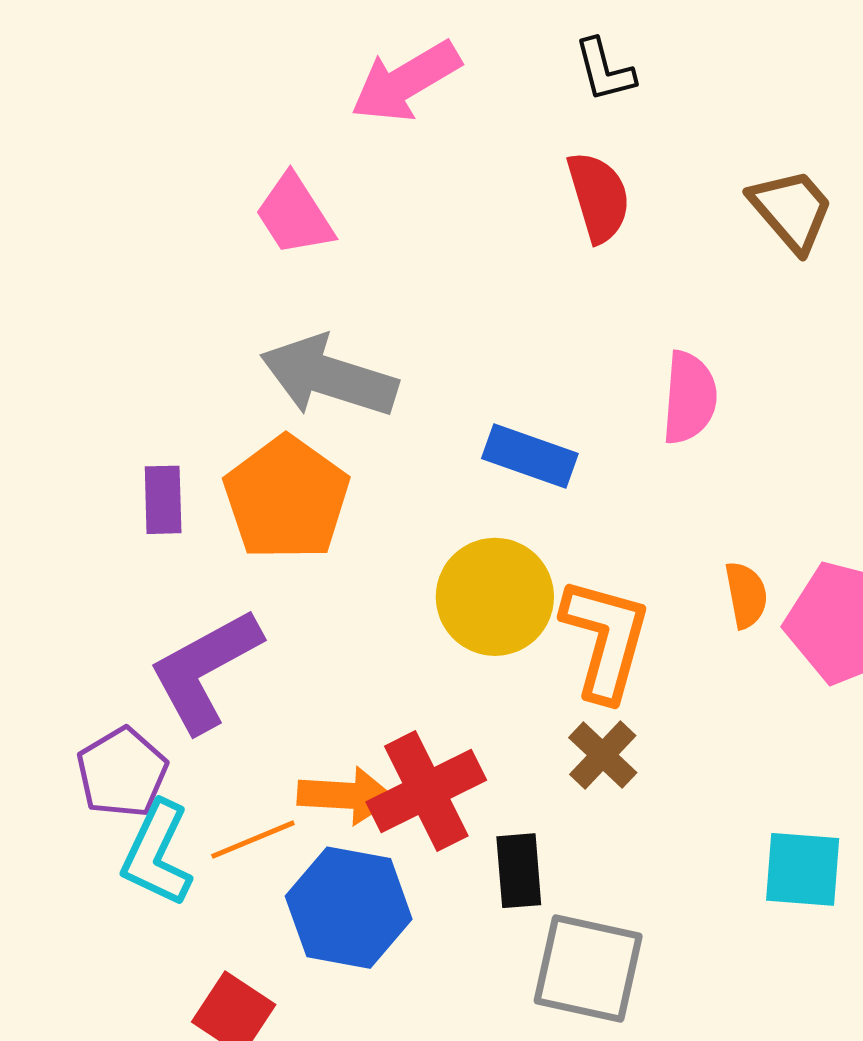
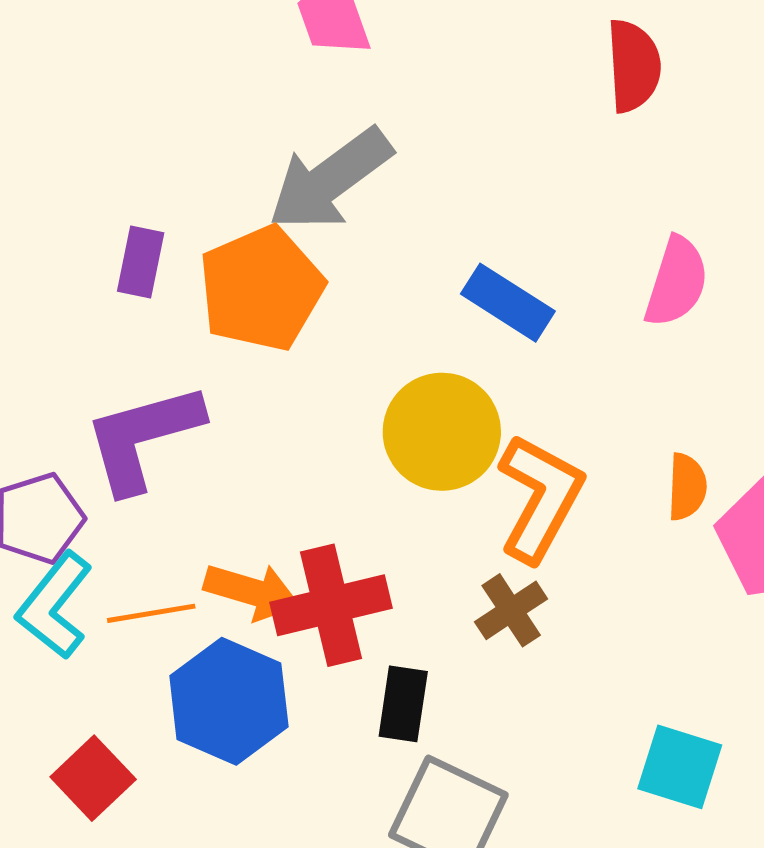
gray arrow: (329, 376) -> (330, 179), turned -67

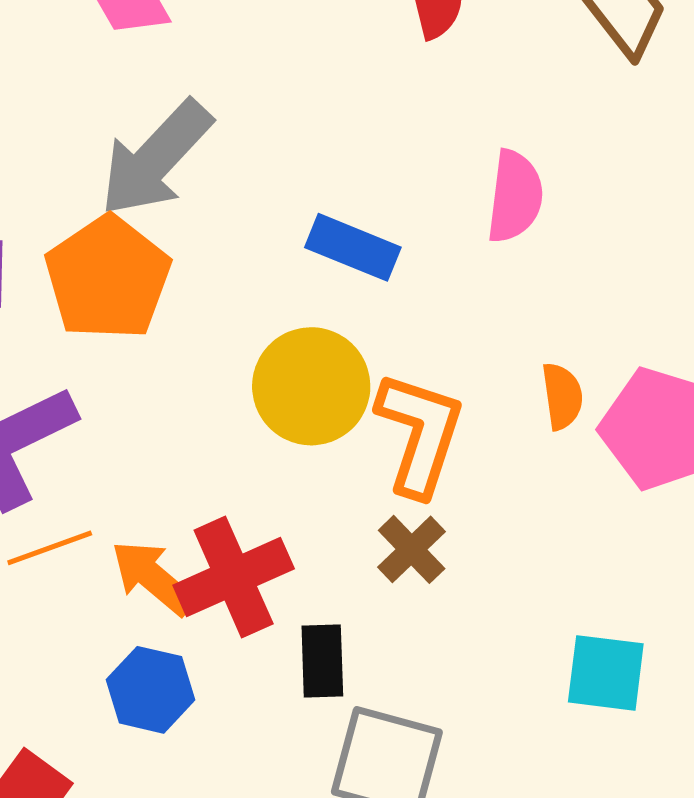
orange arrow: (252, 591) -> (153, 578), turned -146
orange line: (151, 613) -> (50, 548), moved
blue hexagon: (229, 701) -> (151, 690), size x0.7

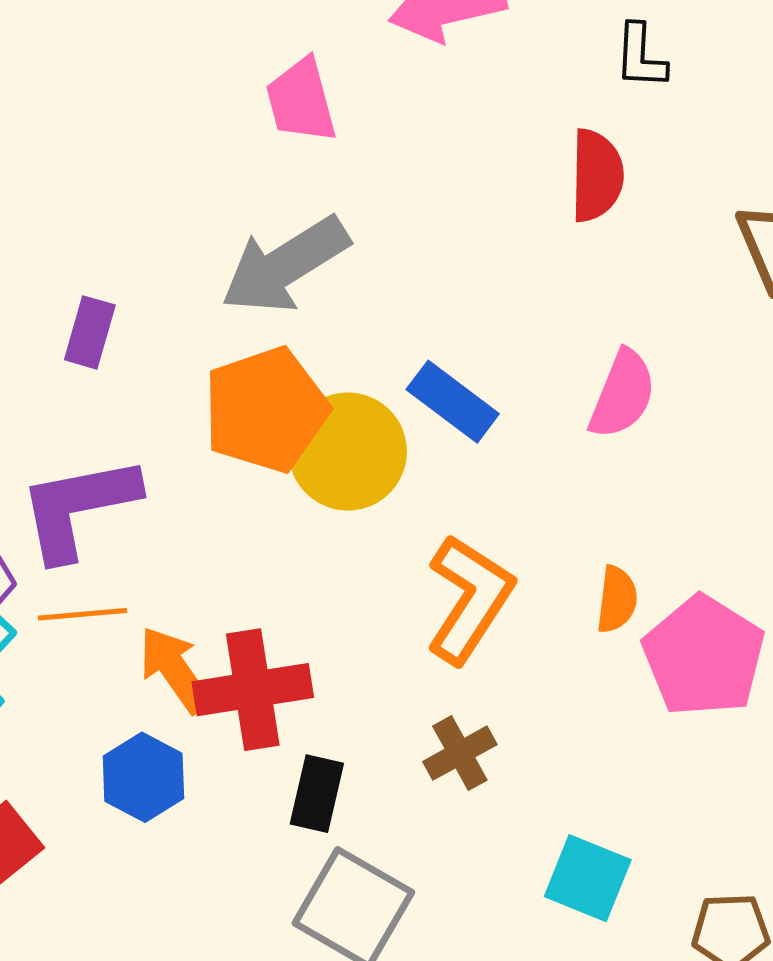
orange pentagon: (108, 278) -> (266, 410), moved
yellow circle: (311, 386) -> (348, 452), moved
brown cross: (412, 549) -> (460, 753), moved

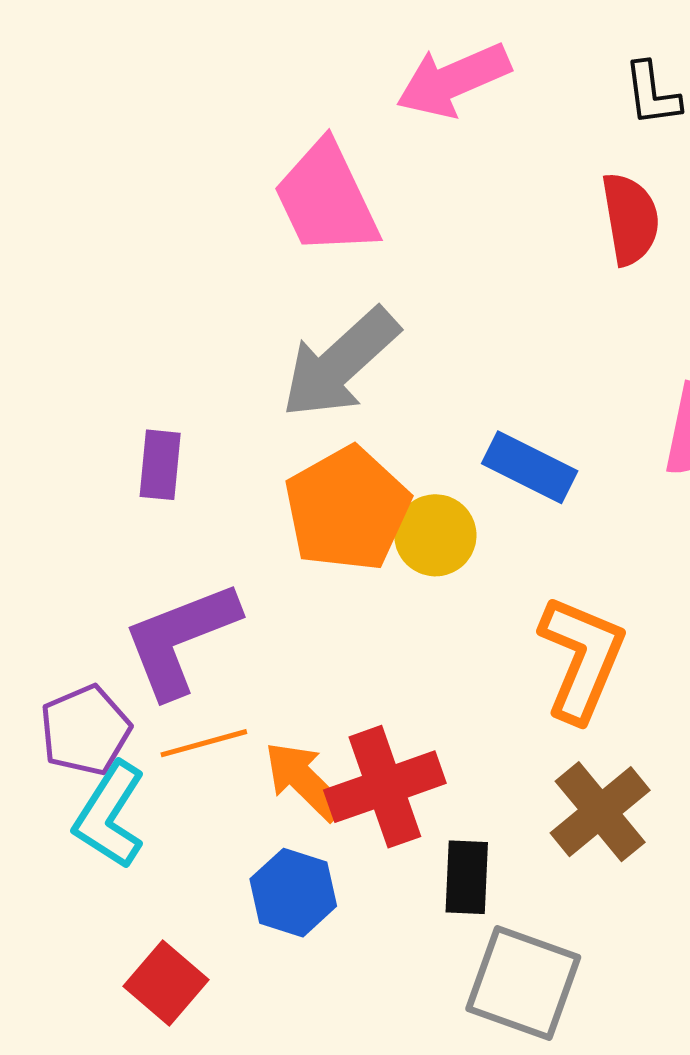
pink trapezoid: (301, 101) -> (326, 199), size x1.4
yellow circle: (348, 452) -> (435, 535), size x0.7
brown cross: (460, 753) -> (600, 812), size x1.4

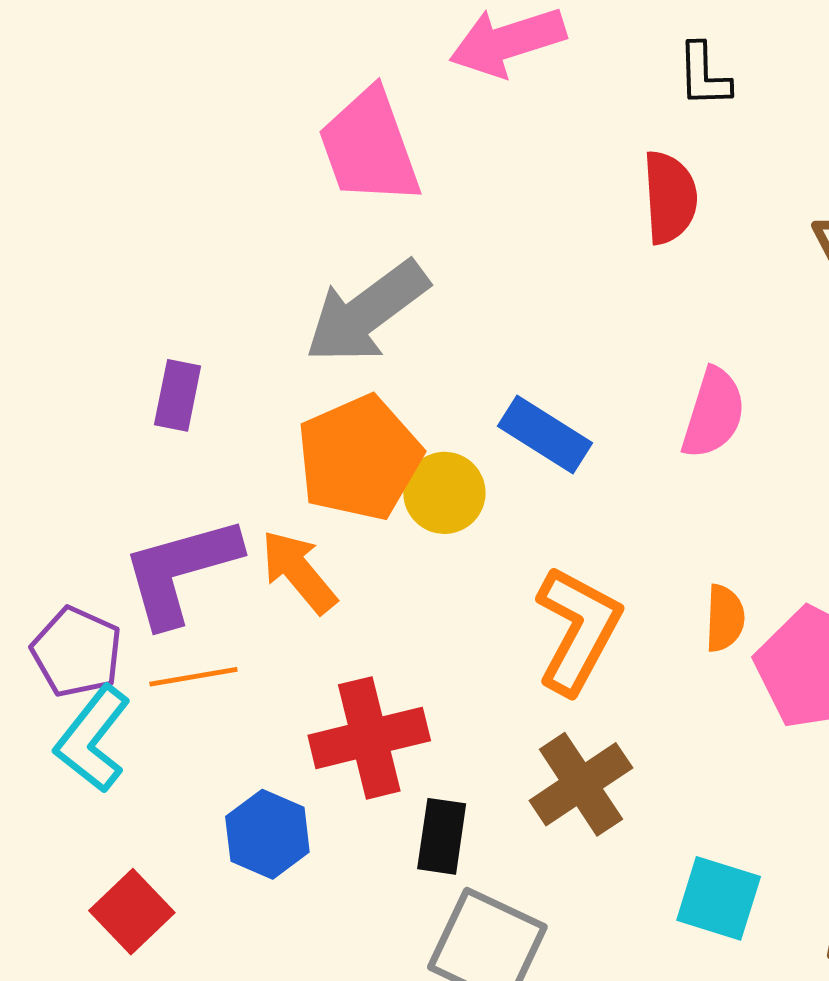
purple pentagon: (85, 730) -> (77, 652), turned -30
orange arrow: (305, 781) -> (299, 572), moved

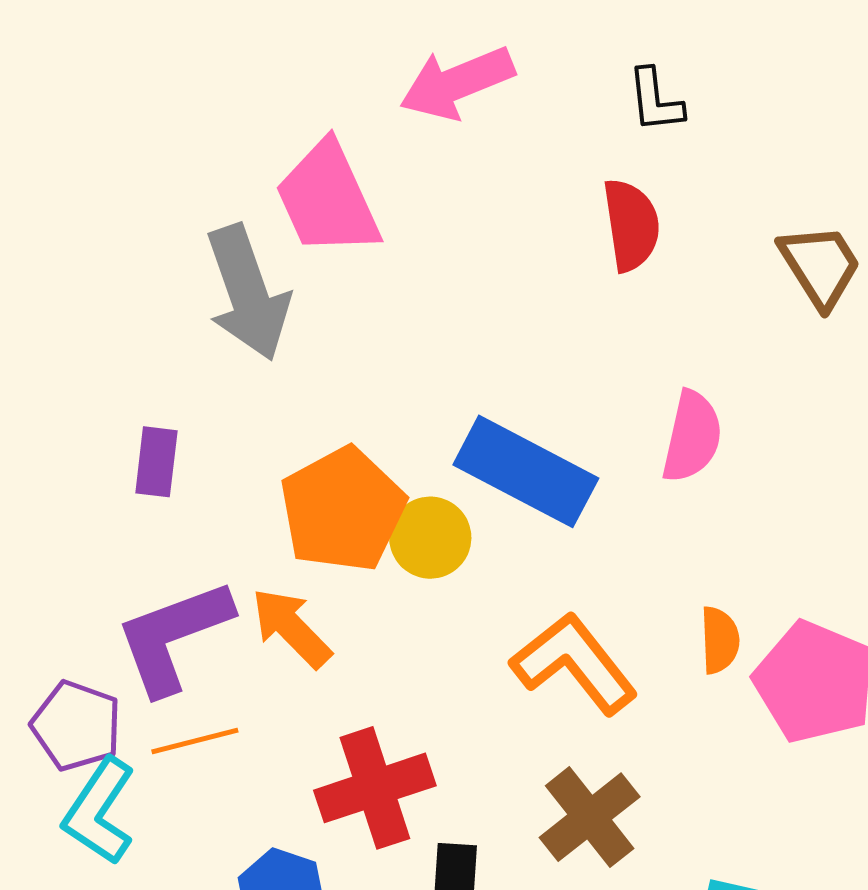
gray arrow: (367, 312) -> (248, 293), moved, turned -68
blue rectangle: (545, 435) -> (526, 471), size x1.5
orange L-shape: (578, 630) -> (574, 663), turned -62

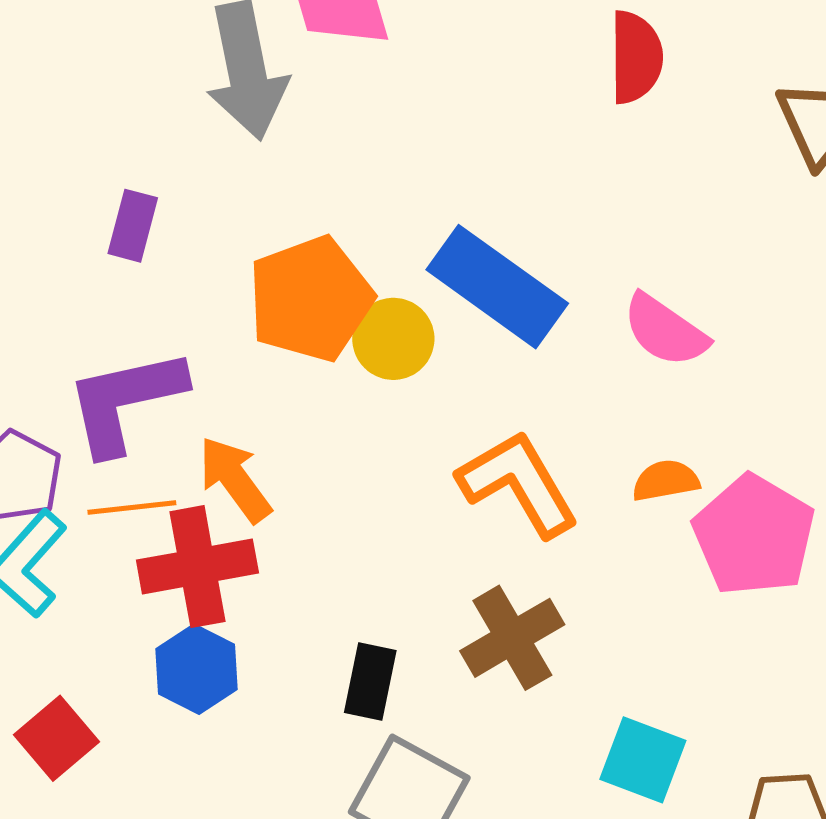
pink semicircle: (692, 437) -> (665, 331), moved, turned 104
orange arrow: (291, 628) -> (235, 479), moved
orange semicircle: (720, 640) -> (666, 481), turned -106
red cross: (375, 788) -> (197, 567), moved

